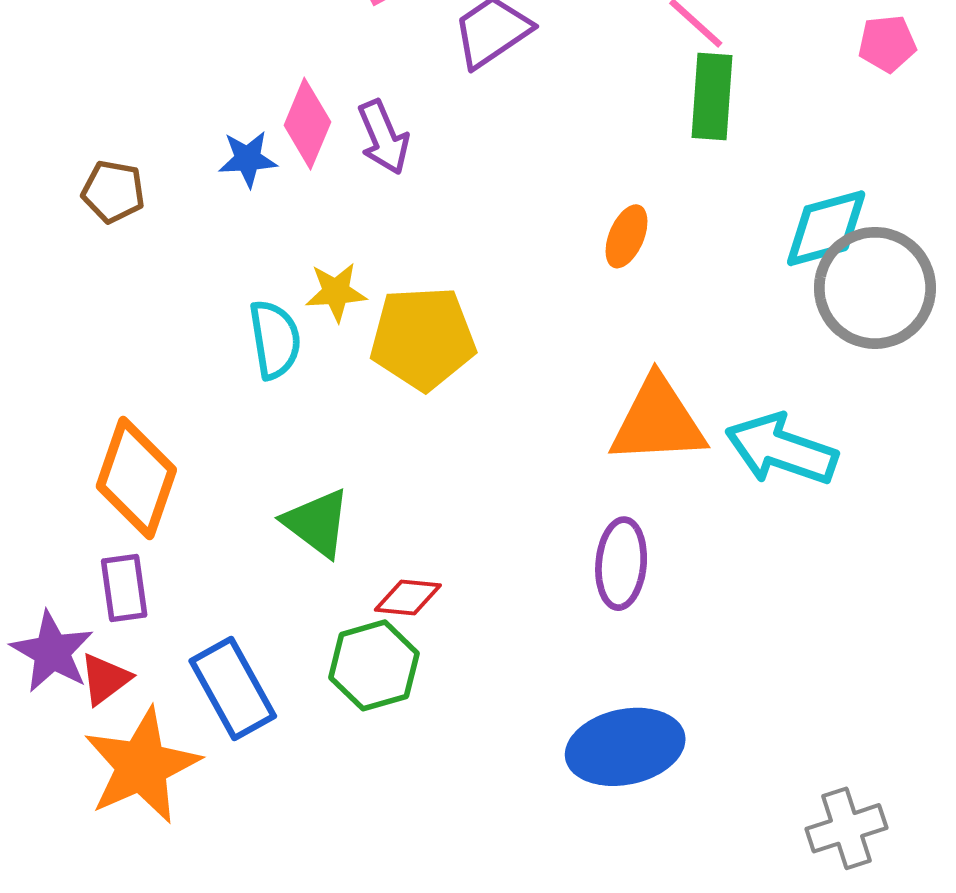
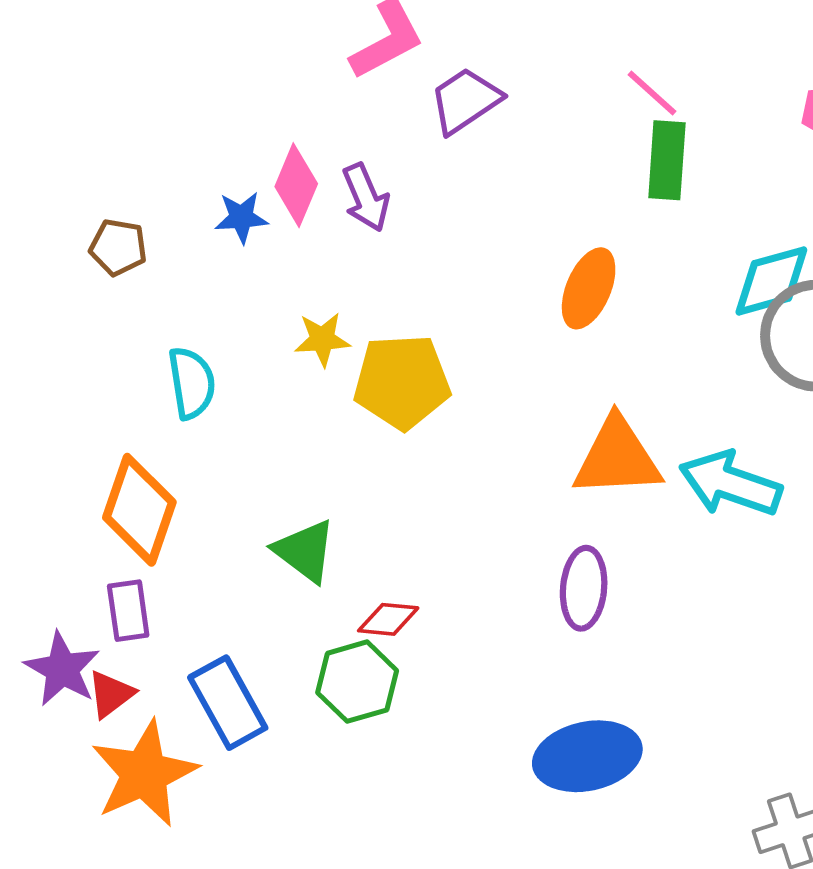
orange ellipse: (627, 236) -> (589, 288), size x1.4
cyan semicircle: (275, 340) -> (192, 383), moved

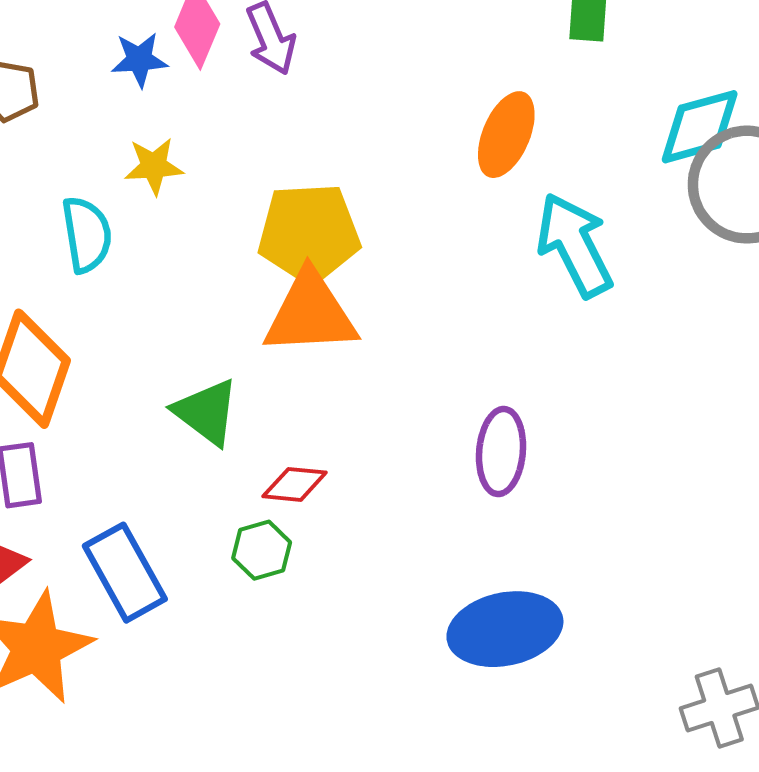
yellow star: (322, 339) -> (154, 166), moved
orange triangle: (617, 458) -> (310, 313), moved
cyan arrow: (730, 484) -> (575, 245), moved, turned 44
green hexagon: (357, 682) -> (262, 550), size x0.7

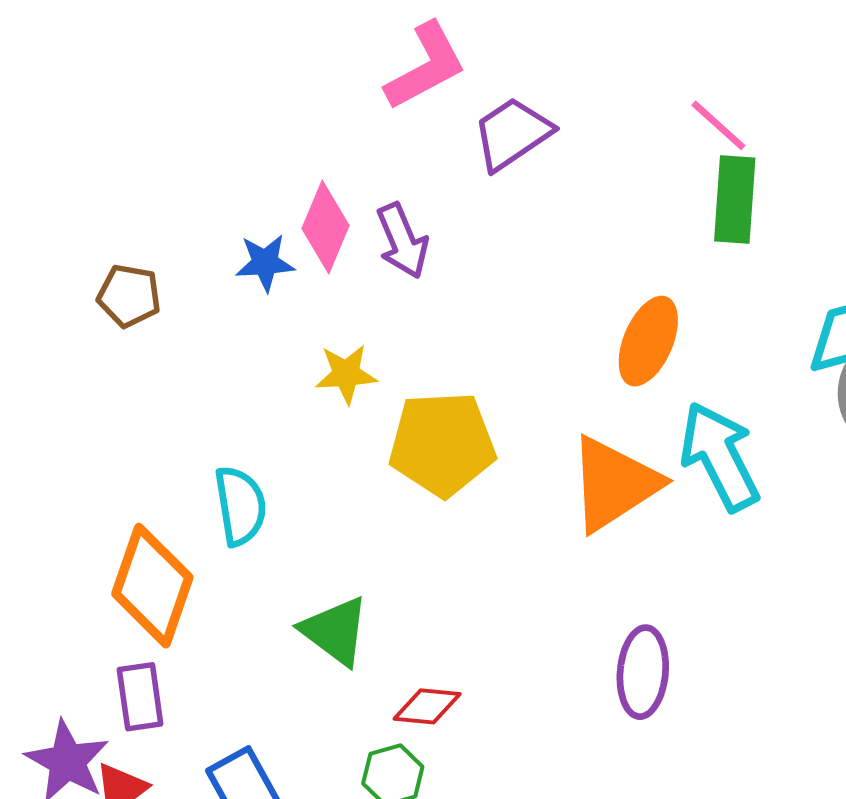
yellow star: (154, 166) -> (346, 374), moved
cyan semicircle: (87, 235) -> (240, 506), moved
orange triangle: (310, 313) -> (614, 484), moved, turned -30

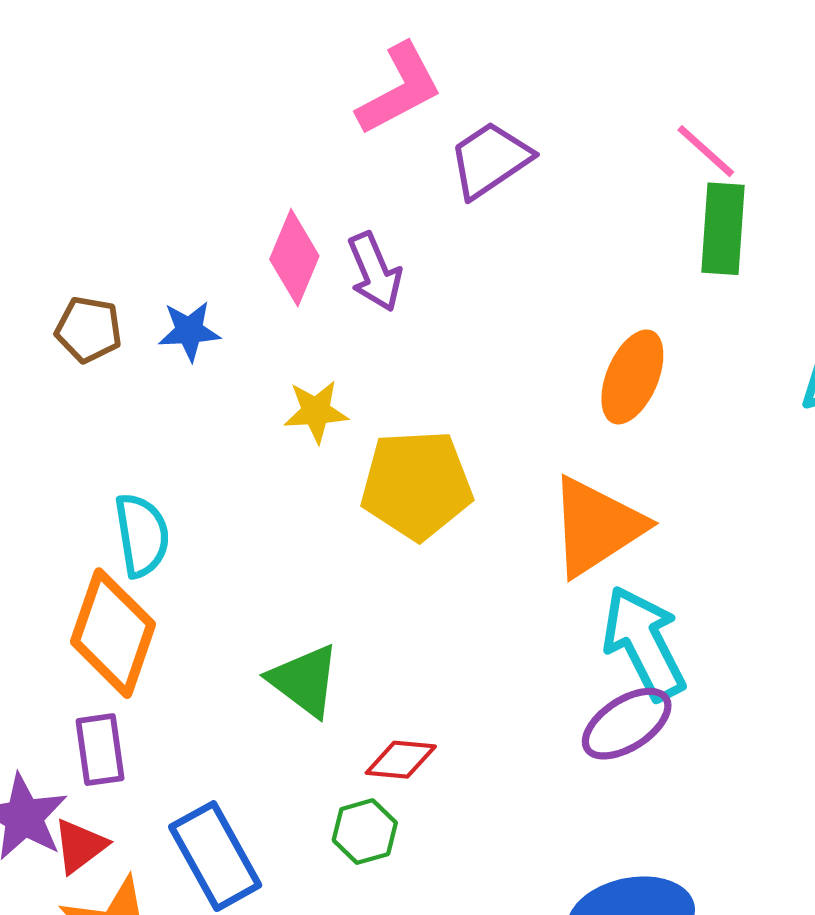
blue star: (265, 263) -> (189, 331), moved
cyan arrow: (720, 456) -> (644, 643), moved
cyan semicircle: (240, 506) -> (142, 535), moved
purple ellipse: (643, 672) -> (627, 724), turned 52

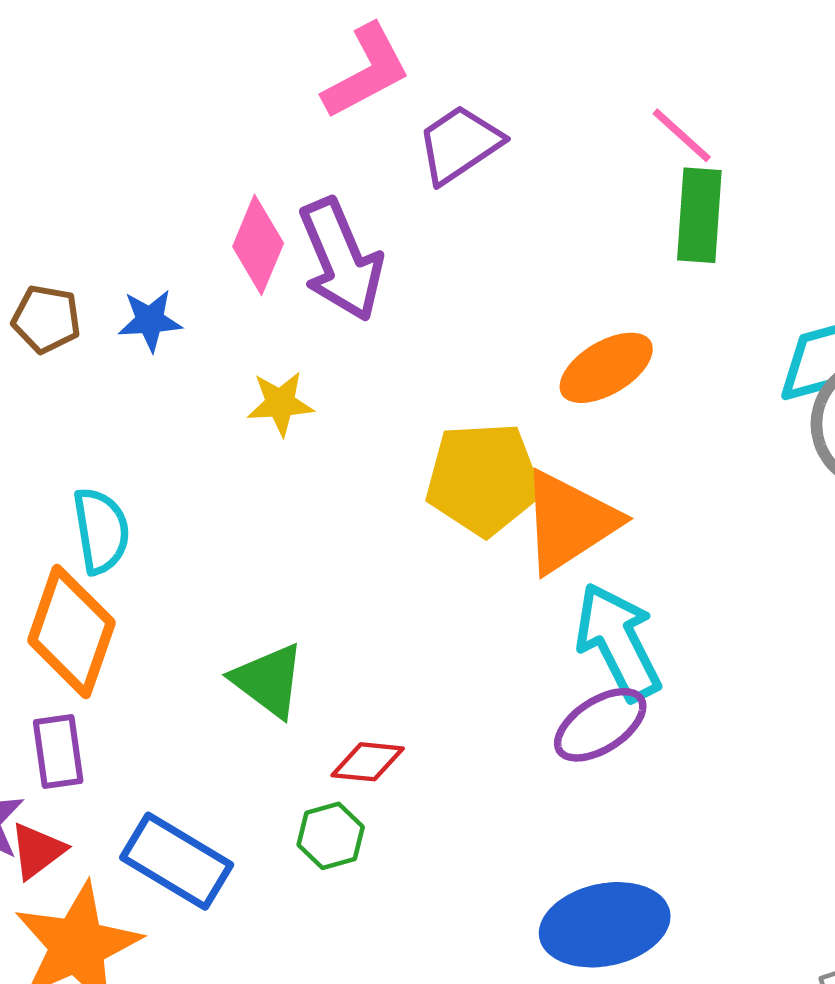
purple arrow: (375, 272) -> (341, 260), size x1.5
orange ellipse: (632, 377) -> (606, 368), turned 36
yellow pentagon: (417, 485) -> (483, 479), moved
blue rectangle: (215, 856) -> (177, 861), turned -30

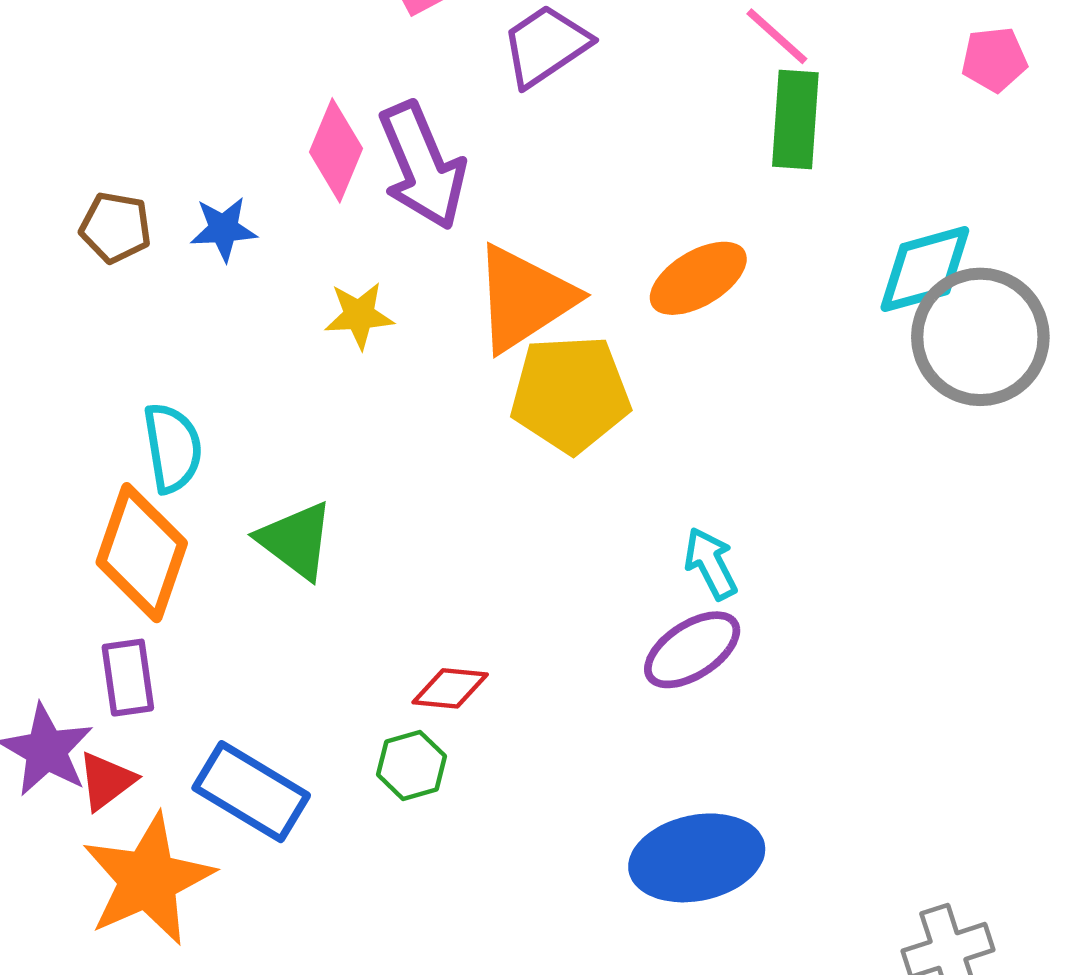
orange triangle: (569, 522) -> (524, 298), moved
cyan arrow: (618, 642) -> (711, 563), size x0.6
green triangle: (268, 680) -> (296, 540), moved

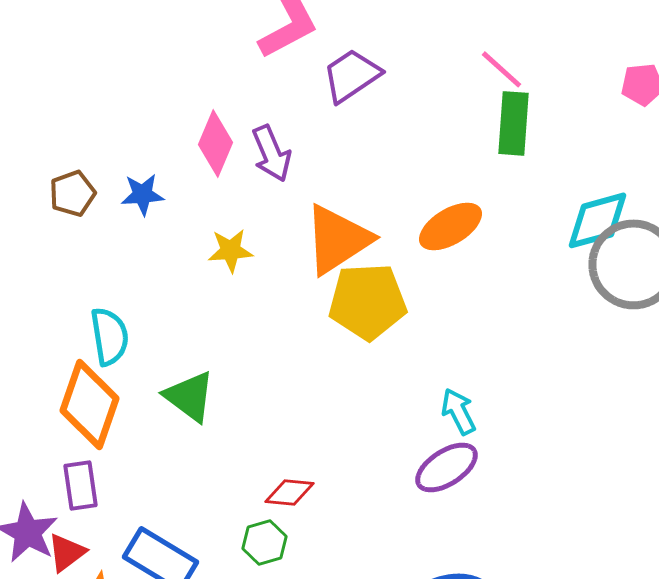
purple arrow: (422, 166) -> (272, 153), size x0.7
brown pentagon: (116, 227) -> (72, 193), turned -30

